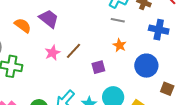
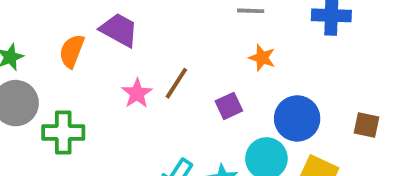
orange semicircle: (23, 25) -> (72, 51), turned -96
blue circle: (146, 66) -> (297, 118), moved

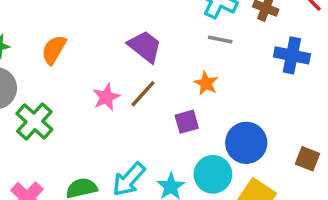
purple trapezoid: (119, 30) -> (145, 46), moved
orange star: (262, 58) -> (206, 83), moved
green cross: (63, 133) -> (34, 121), turned 33

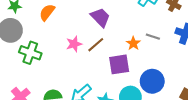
gray line: (220, 39) -> (153, 37), moved
green cross: (34, 121) -> (30, 53), turned -30
purple square: (187, 122) -> (119, 64), size x1.5

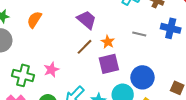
orange star: (133, 43) -> (108, 42), moved
pink star: (74, 44) -> (51, 70), moved
green cross: (30, 53) -> (23, 75), moved

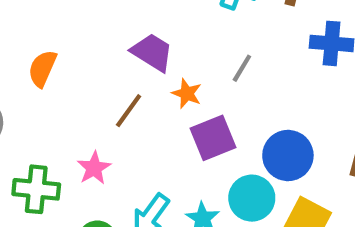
gray line: (139, 34) -> (242, 68), moved, turned -64
orange star: (108, 42) -> (187, 94), moved
brown line: (84, 47) -> (129, 111), moved

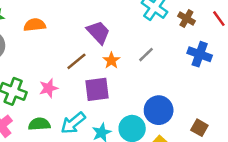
orange semicircle: (42, 68) -> (35, 25), turned 45
purple square: (213, 138) -> (97, 89), moved

